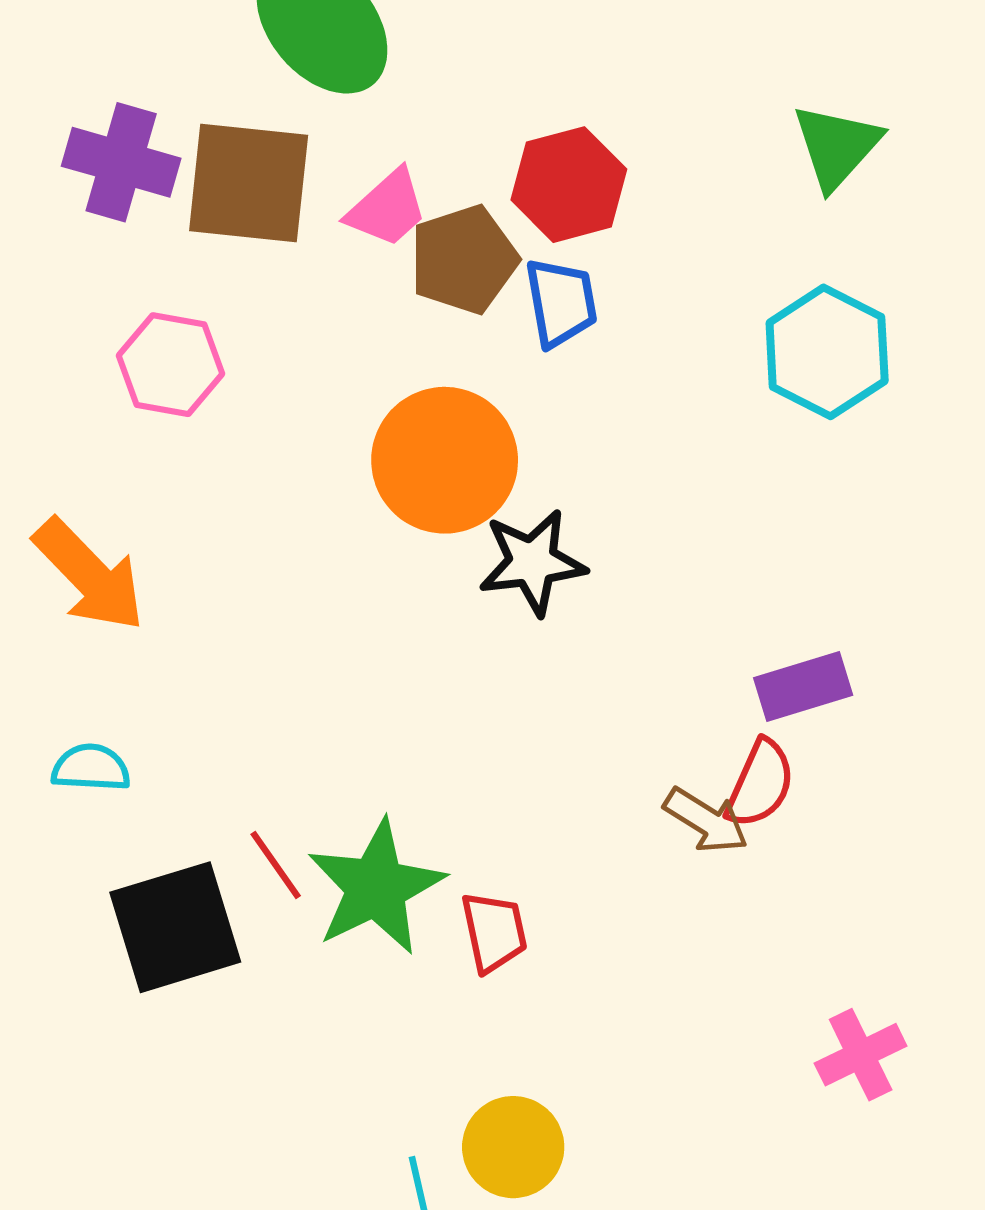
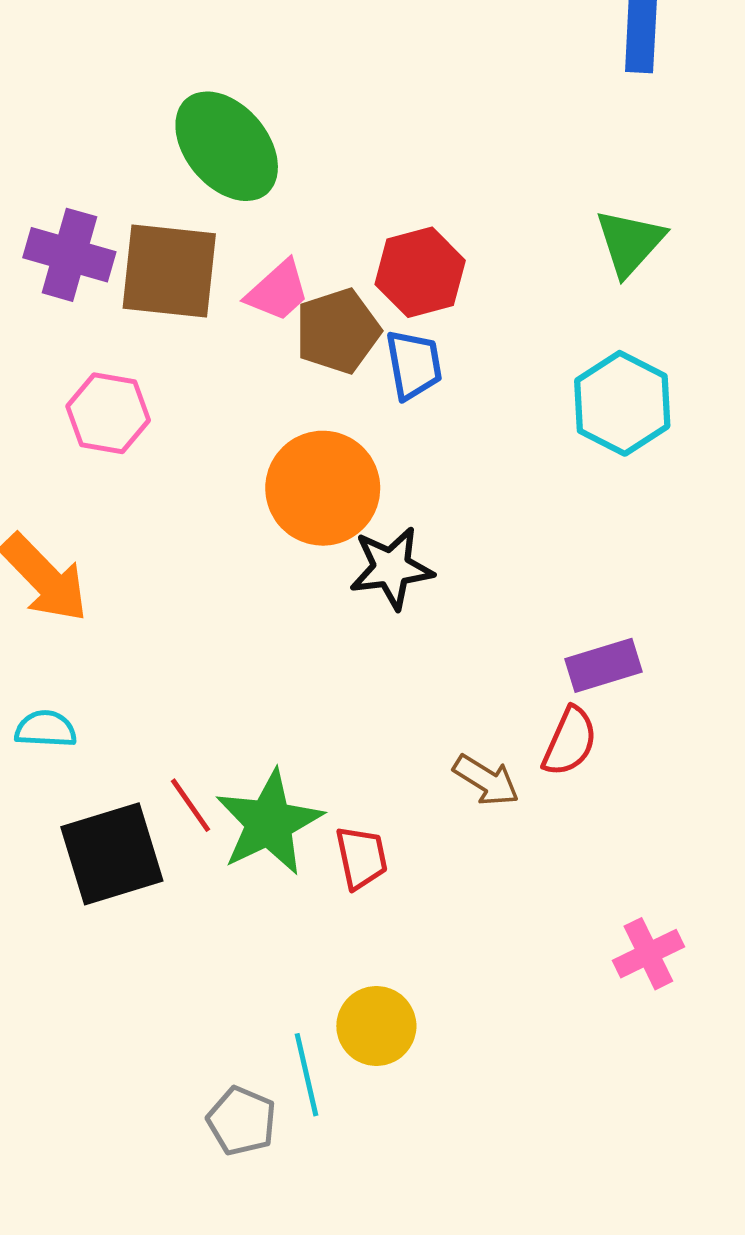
brown arrow: (706, 820) -> (486, 780), moved

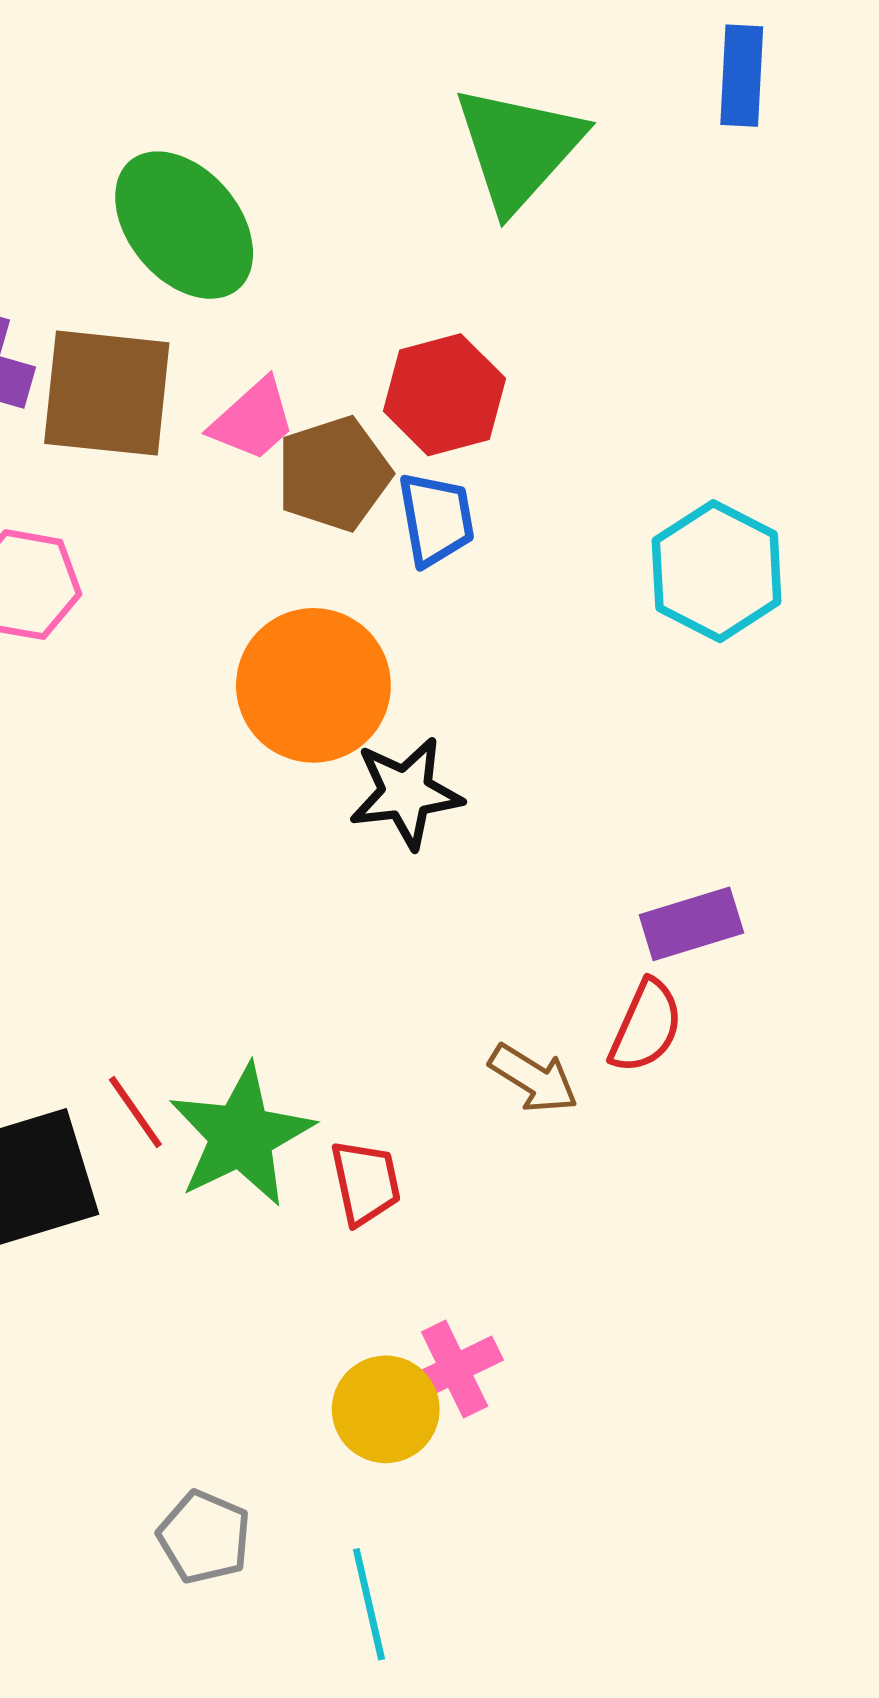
green triangle: (630, 242) -> (518, 148), moved, size x1.4
pink cross: (648, 954) -> (455, 1369), moved
cyan line: (307, 1075) -> (369, 1604), moved

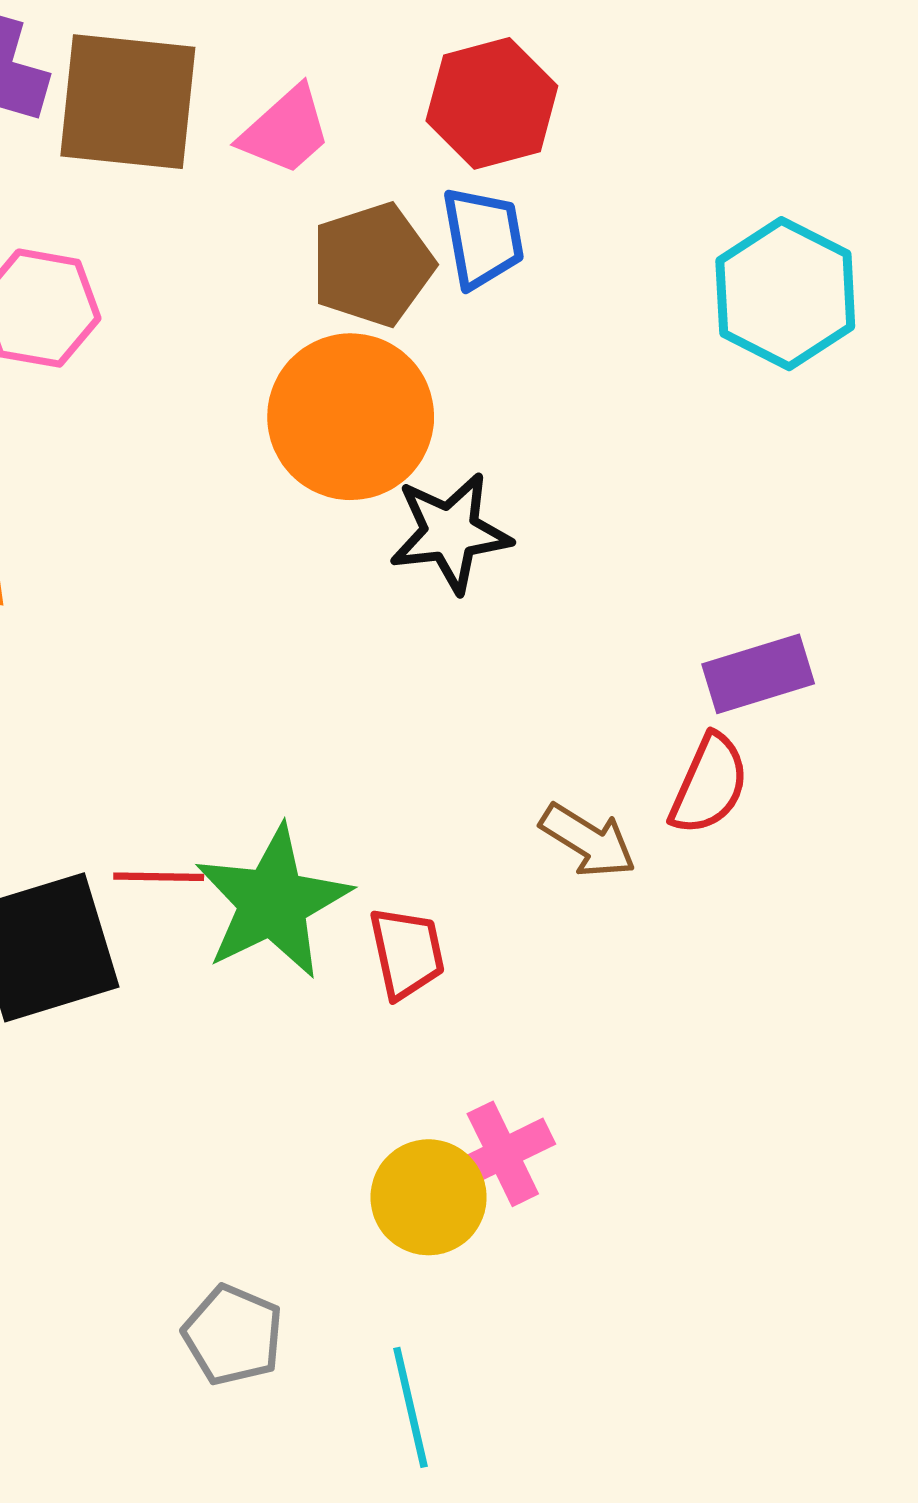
brown pentagon: (334, 474) -> (372, 265), moved
red line: (135, 1112) -> (159, 877), turned -54

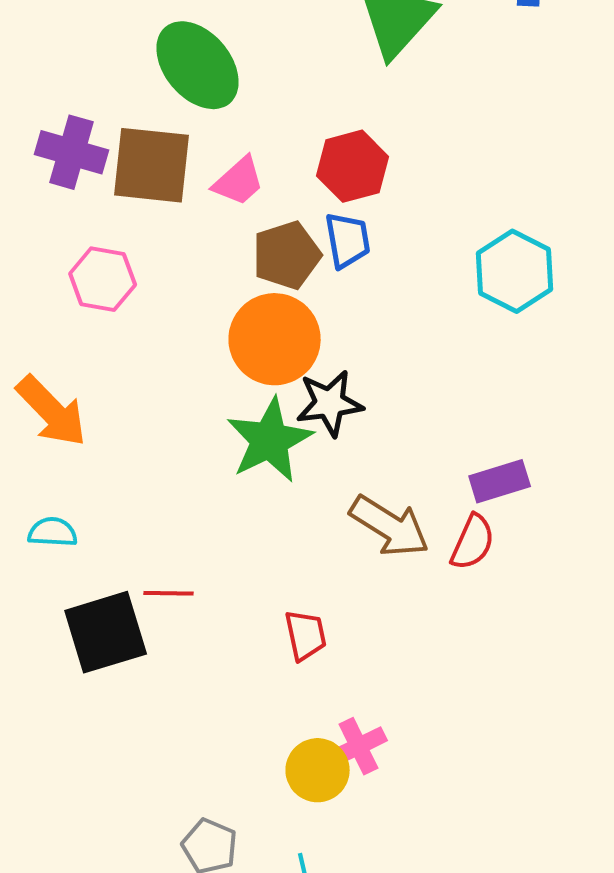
brown arrow: (588, 841) -> (390, 526), moved, size x1.5
green star: (273, 902) -> (270, 440), moved

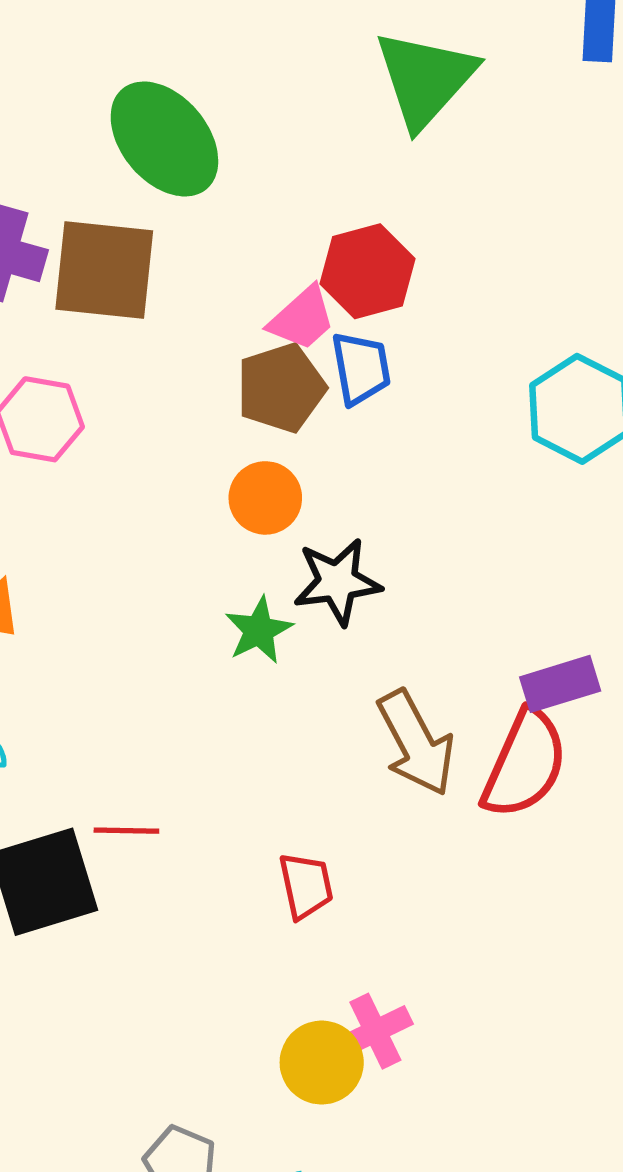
pink trapezoid: (239, 181) -> (302, 318), moved
orange circle: (275, 339) -> (265, 498), size x0.6
green star: (270, 440) -> (259, 630), size x0.6
brown arrow: (390, 526) -> (416, 743), turned 30
red semicircle: (473, 542) -> (525, 764), size x1.5

